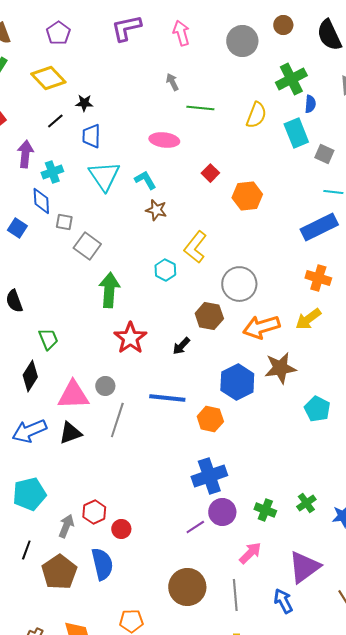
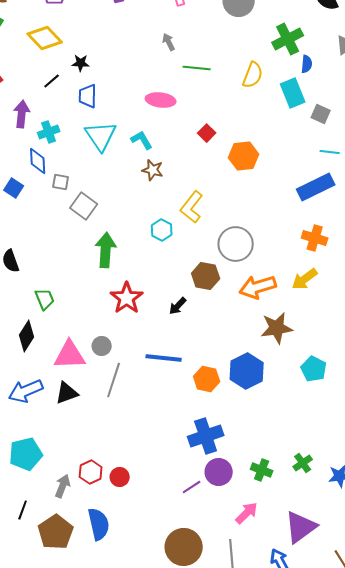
blue hexagon: (237, 382) -> (247, 371), moved
red circle: (121, 529) -> (120, 477), moved

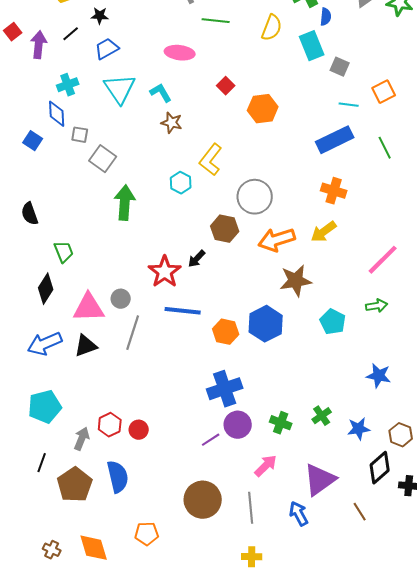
blue trapezoid: (88, 96) -> (107, 49), turned 60
purple arrow: (22, 114) -> (39, 45), moved
red star: (127, 298) -> (165, 272), moved

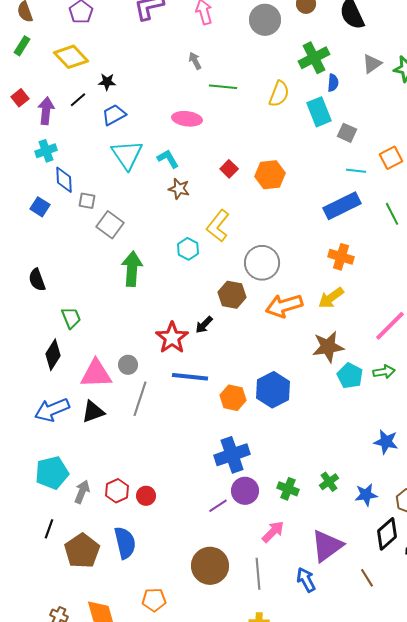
cyan cross: (68, 85) -> (46, 151), moved
red square: (226, 86) -> (229, 169), moved
brown star: (296, 281) -> (328, 347), moved
cyan pentagon: (333, 322) -> (350, 376), moved
gray arrow: (82, 439) -> (82, 492), moved

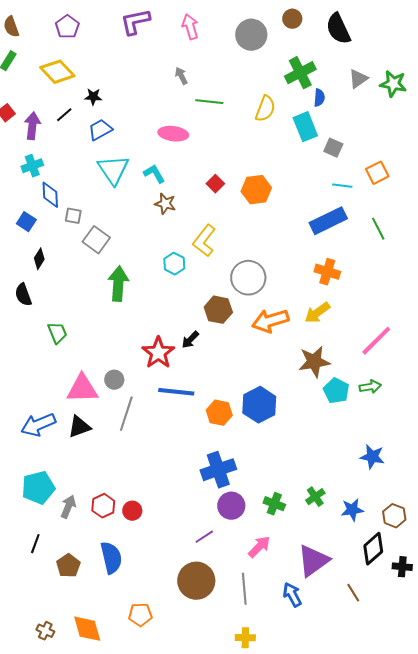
black diamond: (53, 355) -> (39, 259), moved, size x0.7
purple line: (218, 506) -> (204, 537), moved
brown pentagon: (82, 551) -> (68, 566), size x0.7

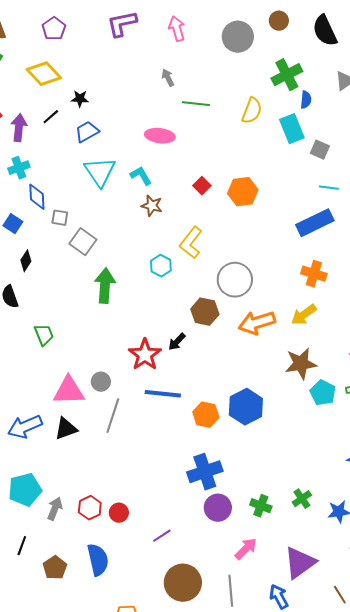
purple line: (204, 537) -> (162, 536), moved

